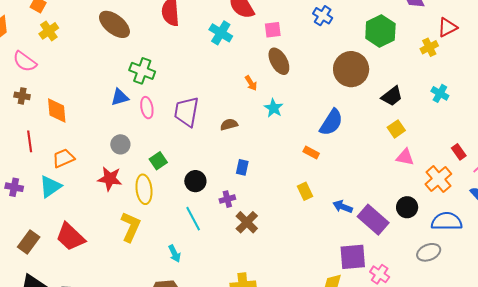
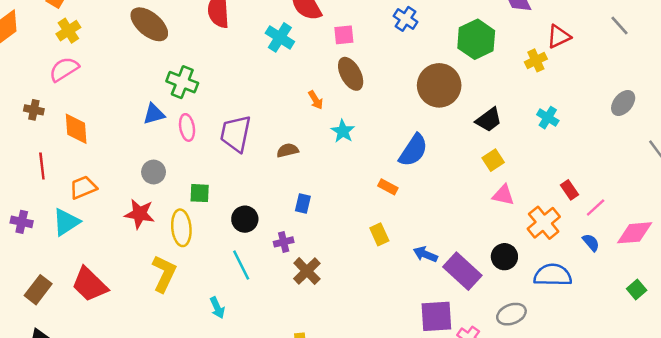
pink semicircle: (25, 61) -> (64, 69), moved, turned 110
green square: (158, 161) -> (200, 193), turned 36
gray ellipse: (429, 252) -> (511, 314), moved

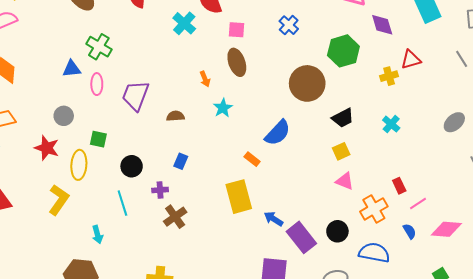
yellow rectangle: (379, 234) -> (239, 197), size x1.8

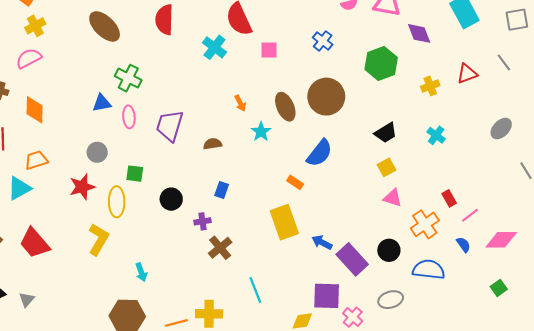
red triangle: (411, 60) -> (467, 74), moved
brown ellipse: (237, 62) -> (285, 107), moved
brown circle: (307, 83) -> (326, 97), moved
red star: (47, 148) -> (82, 187), turned -30
cyan line: (122, 203) -> (255, 290), moved

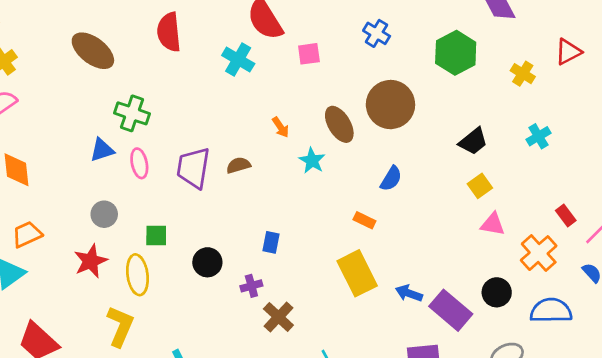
yellow cross: (430, 86) -> (523, 74), turned -30
cyan cross: (436, 135) -> (538, 136), turned 30
brown semicircle: (213, 144) -> (238, 165), moved
blue semicircle: (320, 153) -> (391, 179), size x0.7

